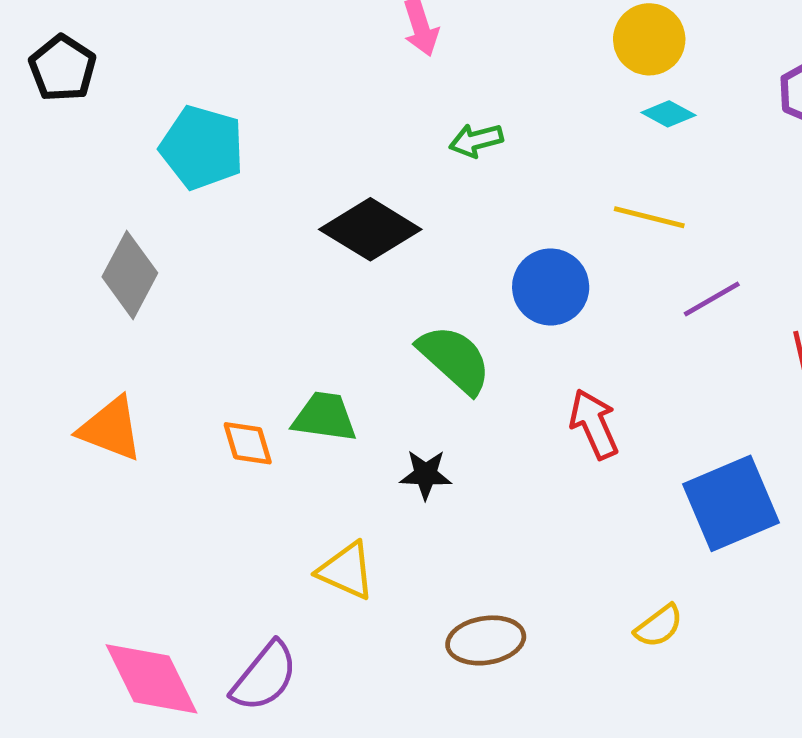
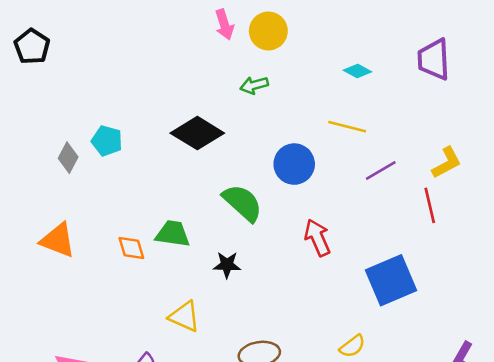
yellow circle: (649, 39) -> (268, 31), moved
cyan pentagon: (202, 148) -> (107, 141), moved, size x0.7
gray diamond: (130, 275) -> (68, 158), size x0.7

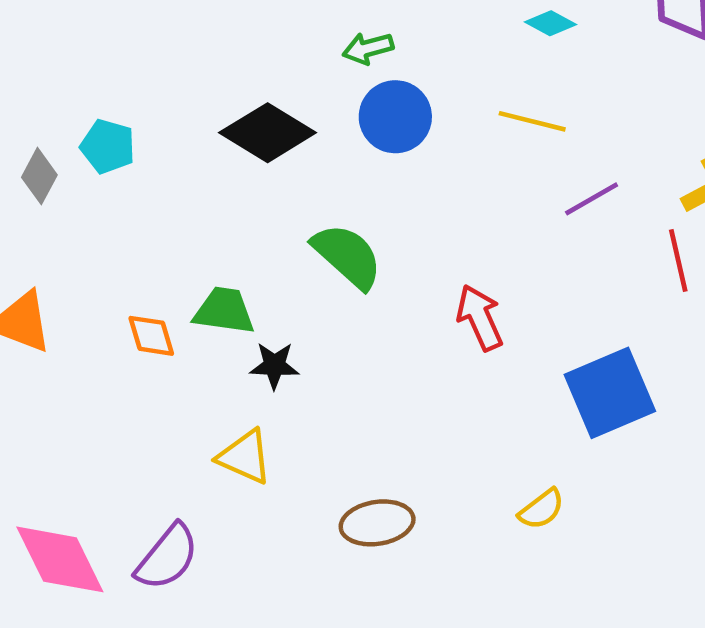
blue circle: (294, 164) -> (395, 117), moved
black star: (227, 265) -> (274, 365), moved

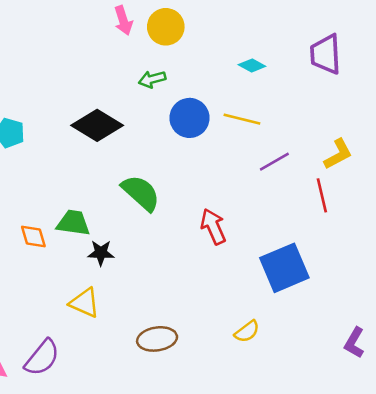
blue circle: (395, 117) -> (189, 118), moved

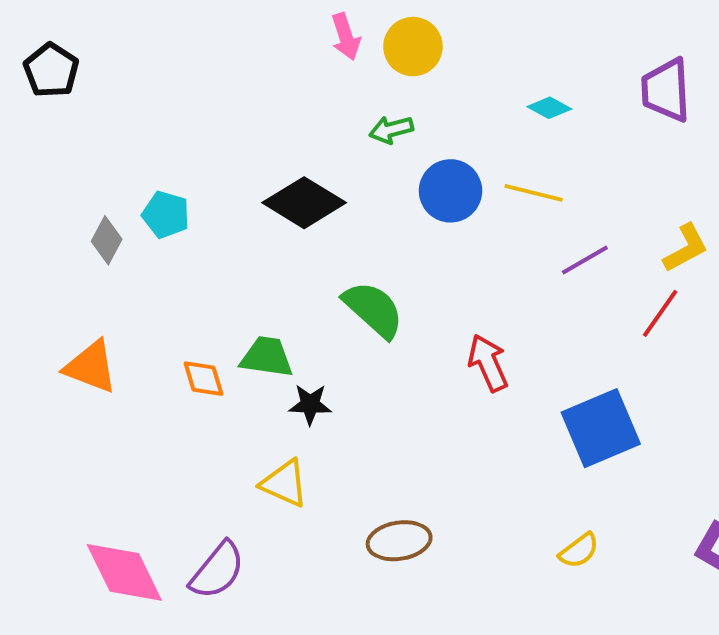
red line: (322, 195) -> (660, 313), turned 48
yellow semicircle: (247, 331) -> (579, 551), moved

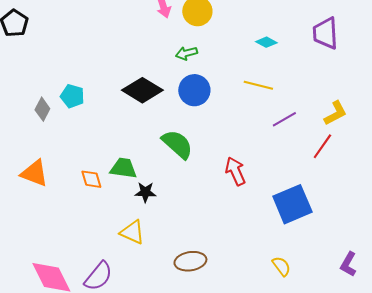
blue circle: (451, 191) -> (194, 90), moved
yellow semicircle: (579, 551) -> (281, 266), turned -90

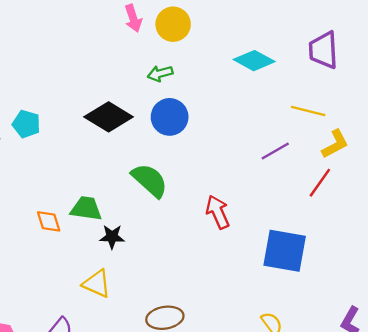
cyan diamond: (266, 42) -> (254, 61), size x1.6
yellow line: (258, 85) -> (308, 111), moved
blue square: (292, 204) -> (285, 251), turned 33

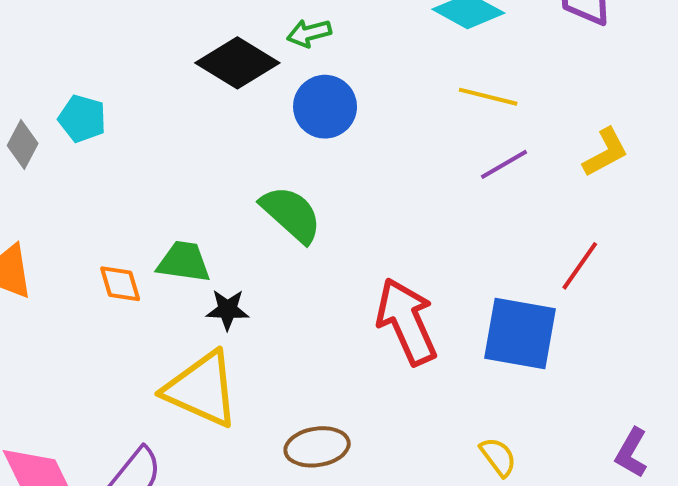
yellow line: (308, 111) -> (488, 97), moved
black diamond: (109, 117) -> (237, 63), moved
red line: (320, 183) -> (580, 266), moved
red arrow: (218, 212) -> (407, 322), moved, size x1.5
yellow triangle: (97, 284) -> (202, 389), size x1.6

